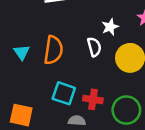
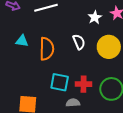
white star: (110, 27) -> (95, 17), moved
cyan triangle: (22, 52) -> (22, 41), moved, turned -40

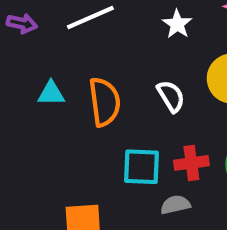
white star: (95, 17) -> (177, 24), moved
white semicircle: (79, 42) -> (171, 96), moved

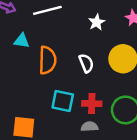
cyan triangle: (51, 93) -> (22, 41), moved
gray semicircle: (175, 205) -> (89, 127), moved

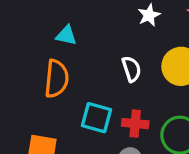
cyan triangle: (22, 41) -> (66, 35), moved
orange semicircle: (47, 60) -> (57, 79), moved

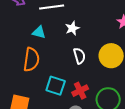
white star: (149, 15) -> (72, 28), moved
red cross: (135, 124) -> (80, 91), turned -35

